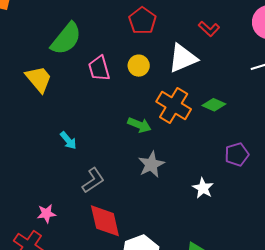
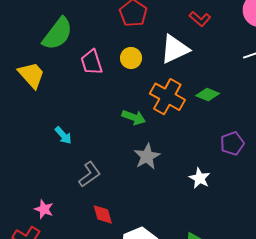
pink star: (46, 214) -> (44, 209), turned 30
red diamond: (105, 221) -> (103, 214), size x0.6

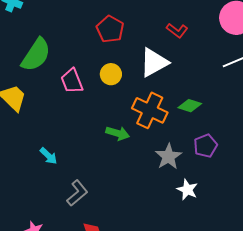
purple pentagon: (232, 143) -> (206, 146), moved
gray star: (147, 156) -> (168, 156), moved

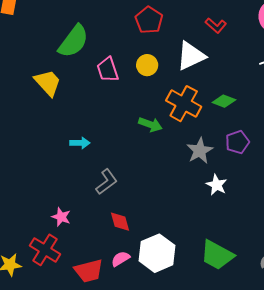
cyan arrow: (48, 156) -> (80, 143), turned -48

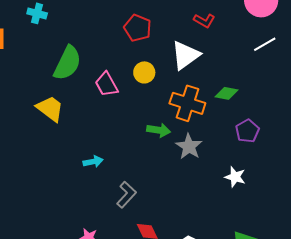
gray star: (200, 151) -> (189, 146), moved

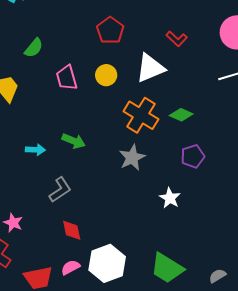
green semicircle: (67, 63) -> (34, 48), size x0.6
green arrow: (159, 130) -> (74, 141), moved

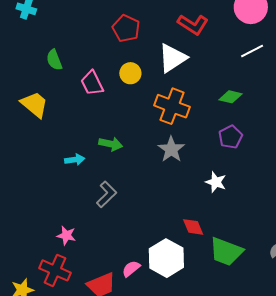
red L-shape: (177, 39) -> (193, 24), size x1.4
green semicircle: (34, 48) -> (54, 60), turned 130
green diamond: (181, 115) -> (230, 97), moved
red diamond: (72, 230) -> (193, 227), moved

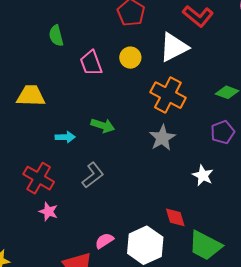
yellow trapezoid: (34, 105) -> (31, 96), moved, turned -44
pink semicircle: (131, 269) -> (104, 241), moved
red cross: (55, 270) -> (39, 178), moved

